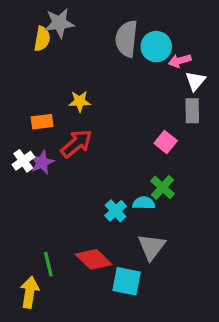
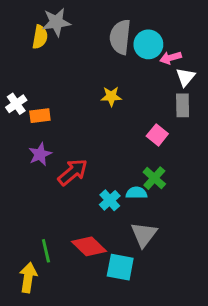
yellow star: (80, 101) -> (111, 96), moved
red arrow: (76, 144) -> (73, 172), moved
white cross: (23, 161) -> (16, 104), moved

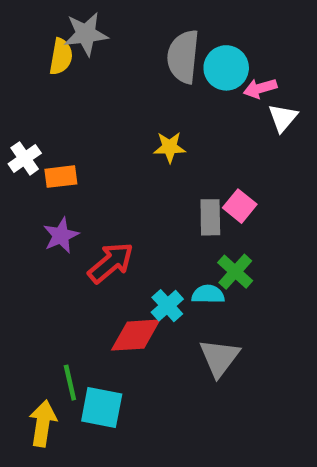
gray rectangle: (183, 105) -> (210, 217), moved
red diamond: (89, 246) -> (136, 335), moved, turned -48
cyan square: (120, 267) -> (102, 408), moved

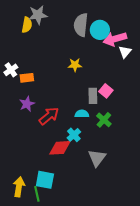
pink arrow: (260, 88) -> (115, 39), size x1.6
cyan semicircle: (208, 294) -> (82, 114), moved
green line: (70, 383) -> (37, 194), moved

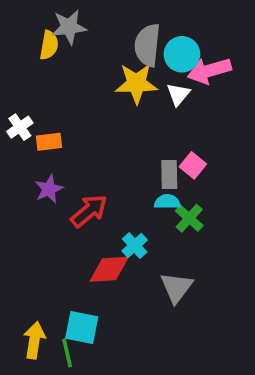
white triangle: (125, 52) -> (178, 94), moved
yellow star: (75, 65) -> (136, 83), moved, size x1.6
cyan semicircle: (82, 114) -> (167, 202), moved

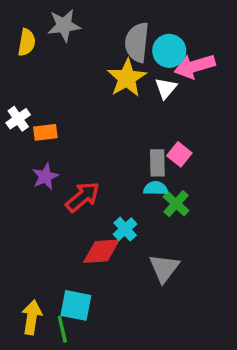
yellow semicircle: (49, 45) -> (27, 42), moved
yellow star: (136, 83) -> (127, 78), turned -30

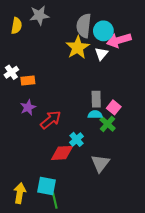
pink square: (179, 154) -> (114, 107), moved
green line: (62, 329) -> (55, 200), moved

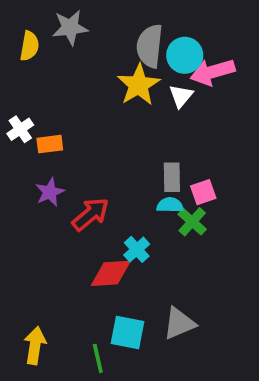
pink square: (114, 107) -> (203, 192), turned 32
gray triangle: (100, 163) -> (179, 323), moved, turned 30
cyan square: (47, 186) -> (127, 333), moved

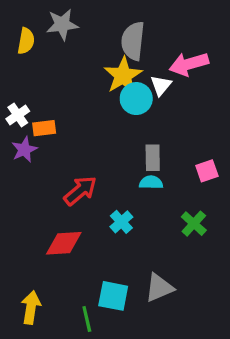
cyan circle: (185, 55) -> (136, 99), moved
purple star: (50, 192) -> (24, 150), moved
pink square: (203, 192) -> (207, 171), moved
green cross: (192, 222) -> (194, 224), moved
red diamond: (111, 273) -> (64, 243), moved

